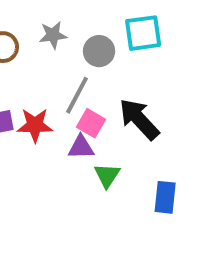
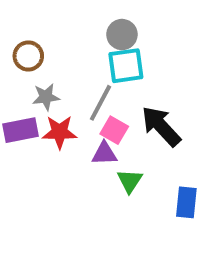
cyan square: (143, 33) -> (126, 66), moved
gray star: (53, 35) -> (46, 97), moved
gray circle: (99, 51) -> (122, 35), moved

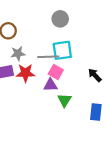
cyan square: (126, 66) -> (62, 50), moved
gray line: (101, 103) -> (48, 57), turned 60
black arrow: (161, 126) -> (95, 75), moved, size x0.6

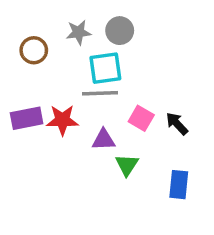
cyan square: (62, 50) -> (105, 68), moved
gray star: (18, 54) -> (79, 32), moved
pink square: (56, 72) -> (141, 118), moved

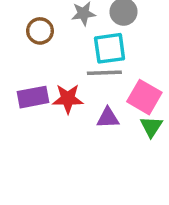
pink square: (141, 118) -> (144, 97), size x1.4
green triangle: (127, 165) -> (151, 127), moved

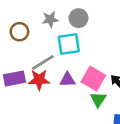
gray line: (104, 73) -> (43, 63), moved, turned -30
purple triangle: (108, 118) -> (67, 80), moved

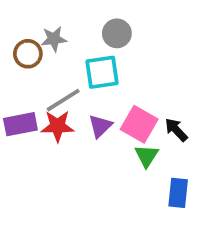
gray star: (50, 19) -> (54, 39), moved
purple triangle: (67, 80) -> (100, 126), turned -42

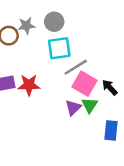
gray circle: (117, 33) -> (54, 22), moved
gray line: (63, 100) -> (76, 67), moved
purple triangle: (100, 126) -> (73, 108), moved

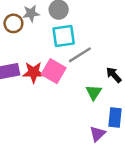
pink square: (85, 84) -> (54, 71), moved
purple triangle: (73, 108) -> (97, 134), moved

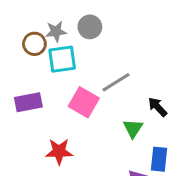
cyan square: (64, 36) -> (62, 59), moved
red star: (34, 72) -> (59, 151), moved

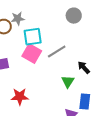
gray circle: (90, 27) -> (74, 16), moved
cyan square: (62, 59) -> (33, 37), moved
pink square: (84, 102) -> (32, 54), moved

